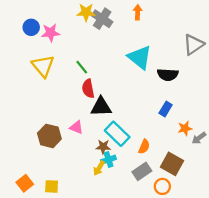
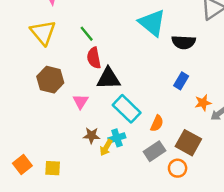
pink triangle: (76, 127) -> (81, 102), turned 40
brown hexagon: (49, 136) -> (50, 80), moved
brown star: (103, 147) -> (91, 135), moved

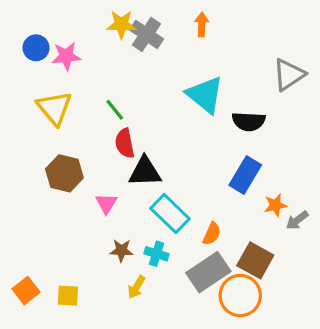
blue rectangle: (181, 81) -> (245, 175), size x1.5
cyan cross: (117, 138) -> (157, 254), turned 35
yellow arrow: (106, 148) -> (136, 287), moved
gray rectangle: (155, 151) -> (208, 272), size x1.4
orange circle: (178, 168) -> (240, 296), size x1.6

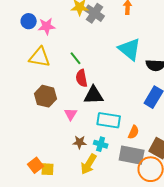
yellow triangle: (54, 108) -> (40, 57), turned -40
cyan rectangle: (170, 214) -> (109, 120), turned -35
gray rectangle: (208, 272) -> (132, 155), turned 45
yellow arrow: (136, 287) -> (89, 164), size x1.5
orange square: (26, 291) -> (36, 165), moved

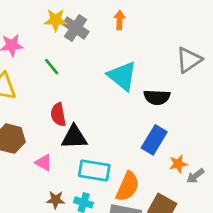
green line: (76, 58) -> (52, 67), moved
pink triangle: (71, 114) -> (44, 163), turned -32
orange semicircle: (134, 132) -> (128, 186), size x1.6

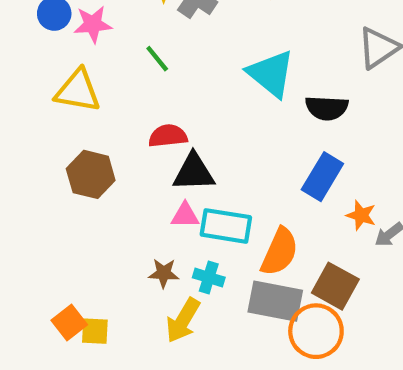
red semicircle: (58, 115) -> (168, 136), turned 95
pink triangle: (44, 163) -> (185, 215), moved, turned -30
orange star: (178, 164) -> (361, 215), turned 30

